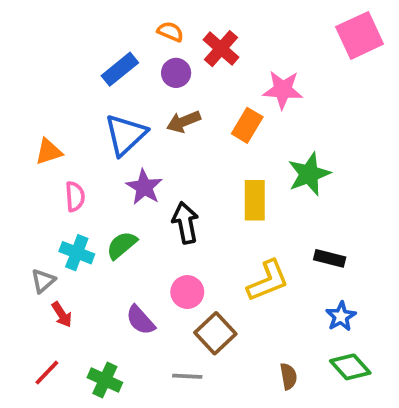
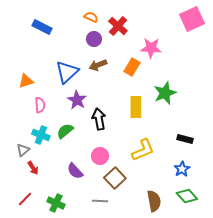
blue rectangle: (120, 69) -> (42, 27), moved, turned 66
black rectangle: (330, 258) -> (185, 139), moved
brown semicircle: (288, 376) -> (154, 201), size x1.5

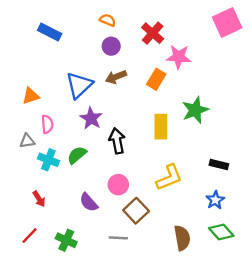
red cross: (118, 26) -> (153, 33), moved
gray triangle: (23, 150) -> (27, 141), moved, turned 32

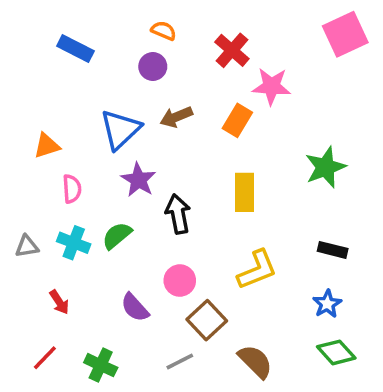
purple circle: (111, 46) -> (153, 67), moved
green star: (195, 110) -> (325, 167), moved
gray triangle: (27, 141) -> (27, 246), moved
gray line: (118, 238) -> (180, 361), turned -30
brown semicircle: (182, 238) -> (255, 361), moved, turned -35

